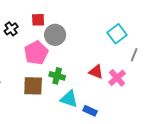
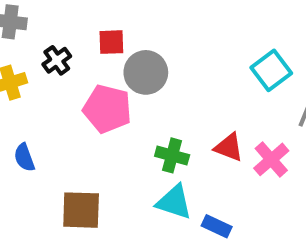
pink pentagon: (36, 53) -> (107, 109), turned -30
green cross: (57, 76) -> (172, 155), moved
brown square: (33, 86) -> (81, 210), moved

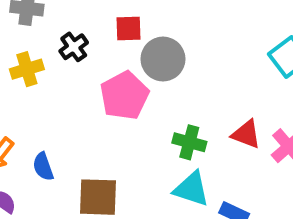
pink pentagon: (107, 109) -> (124, 96), turned 30
blue semicircle: (24, 157) -> (43, 167), moved

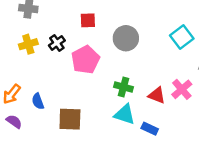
black cross: (74, 47) -> (57, 43), moved
gray circle: (163, 59) -> (126, 38), moved
red triangle: (246, 134) -> (157, 95), moved

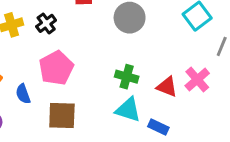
pink pentagon: (85, 60) -> (56, 68), moved

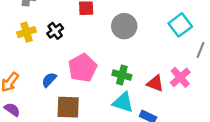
pink pentagon: (56, 68) -> (83, 68), moved
blue semicircle: (23, 94) -> (49, 80), moved, turned 63

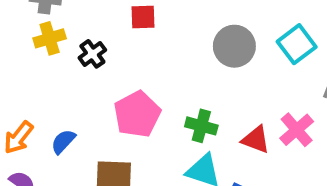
gray circle: (124, 26) -> (234, 46), moved
yellow cross: (26, 32) -> (50, 38), moved
blue semicircle: (49, 80) -> (63, 141), moved

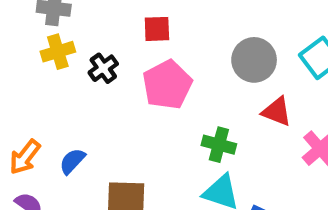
pink pentagon: (137, 114) -> (167, 85), moved
red triangle: (256, 140) -> (277, 112), moved

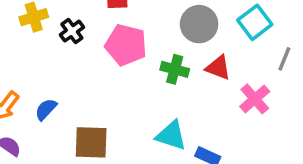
pink pentagon: (167, 85) -> (126, 45), turned -30
green cross: (219, 145) -> (175, 69), moved

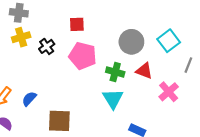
cyan triangle: (171, 135) -> (113, 99), moved, turned 40

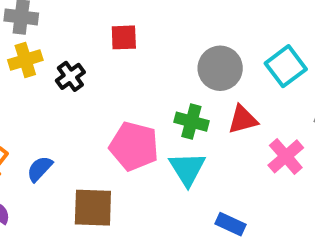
pink pentagon: (83, 56) -> (134, 146), moved
red triangle: (144, 71) -> (243, 120), turned -36

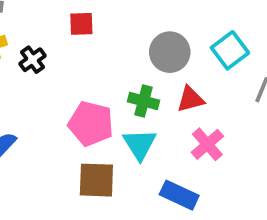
pink cross: (286, 156) -> (207, 144), moved
brown square: (93, 208) -> (96, 180), moved
blue rectangle: (230, 224) -> (179, 195), size x1.4

